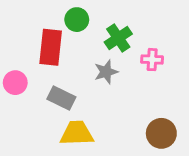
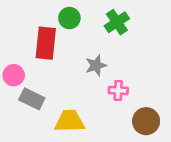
green cross: (118, 38) -> (117, 22), moved
pink cross: (152, 60) -> (118, 91), moved
gray rectangle: (61, 98) -> (32, 99), moved

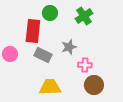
gray rectangle: (32, 99) -> (43, 55), moved
brown circle: (146, 121) -> (94, 85), moved

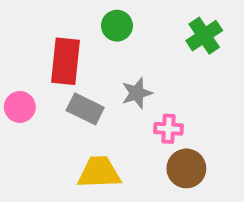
green circle: (50, 13) -> (117, 26), moved
green cross: (84, 16) -> (204, 36), moved

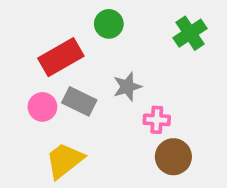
red rectangle: (65, 61) -> (61, 57), turned 54
pink circle: (20, 107) -> (42, 107), moved
yellow trapezoid: (99, 172) -> (65, 160), moved, turned -36

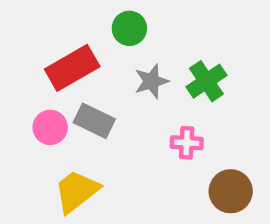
green cross: (190, 33) -> (206, 81), moved
gray star: (127, 87) -> (151, 81), moved
brown circle: (173, 157) -> (231, 191), moved

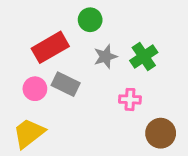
yellow trapezoid: (77, 191) -> (29, 133), moved

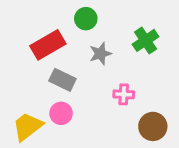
green cross: (144, 57) -> (146, 40), moved
pink circle: (35, 89) -> (61, 113), moved

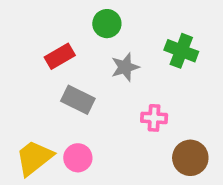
green cross: (146, 40) -> (181, 51), turned -35
red rectangle: (48, 45) -> (60, 56), size x0.7
pink circle: (61, 113) -> (78, 158), moved

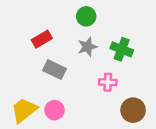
green circle: (107, 24) -> (86, 16), moved
green cross: (181, 51) -> (122, 49), moved

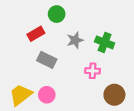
green circle: (86, 16) -> (57, 14), moved

